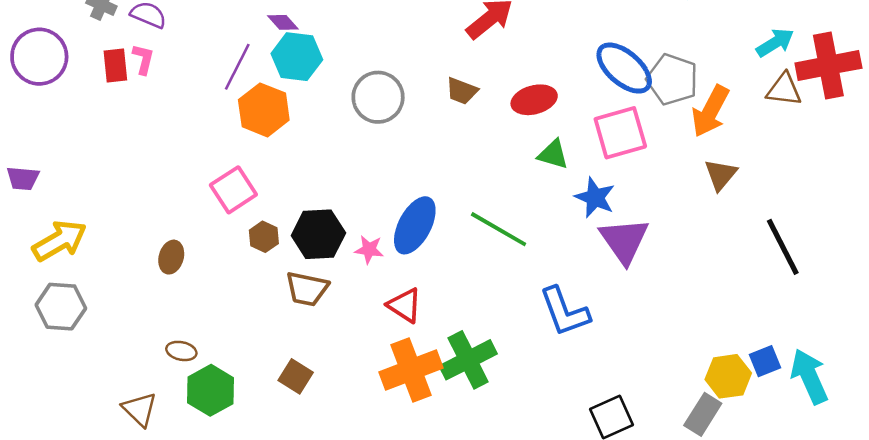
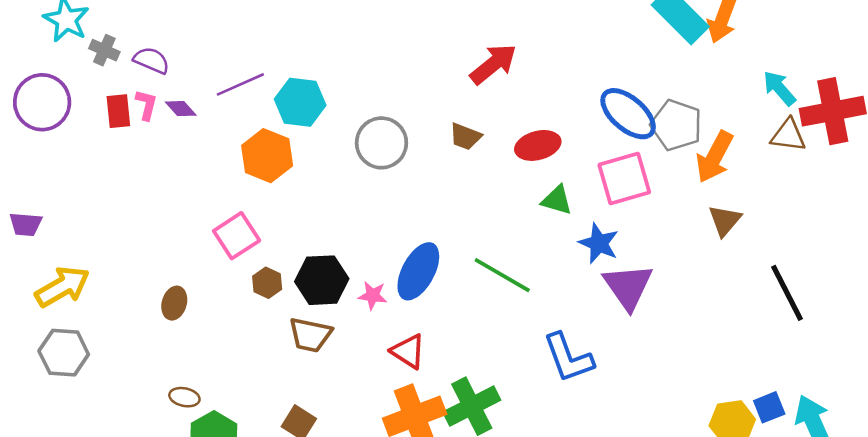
purple diamond: (283, 22) -> (181, 109), moved
cyan arrow: (775, 43) -> (779, 88), turned -99
purple line: (237, 67) -> (240, 84), moved, turned 39

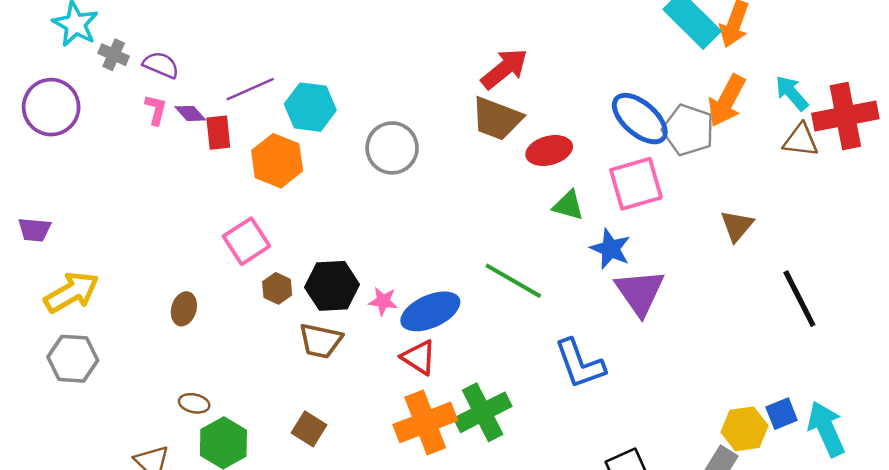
red rectangle: (118, 111) -> (218, 133), moved
brown trapezoid: (465, 137) -> (497, 119), moved, size x1.6
orange arrow: (715, 157) -> (727, 101), moved
blue ellipse: (418, 271) -> (430, 311), moved, turned 38

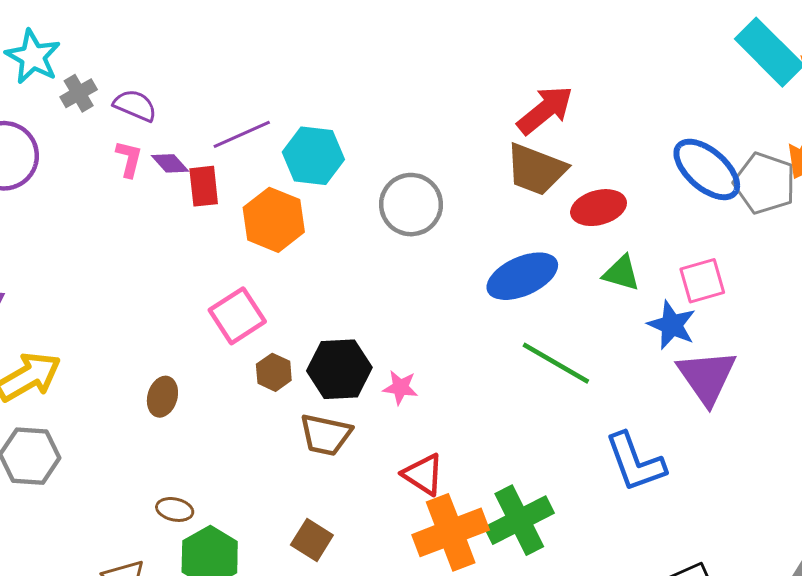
gray cross: (114, 55) -> (79, 93), turned 36
pink square: (636, 184) -> (702, 281), moved, size x0.7
blue ellipse: (430, 311) -> (522, 276), moved
red triangle: (419, 357) -> (423, 474), moved

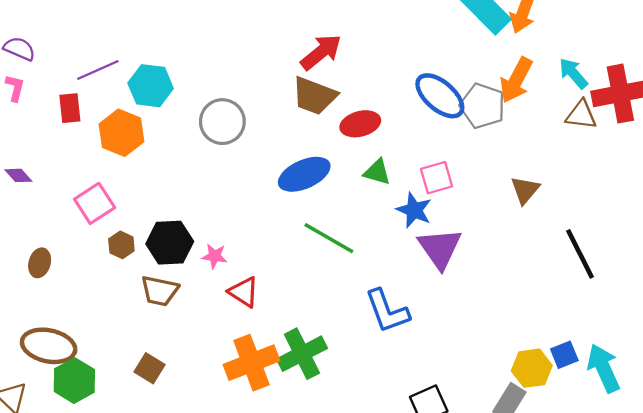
purple diamond: (170, 163) -> (18, 175), moved
red triangle: (423, 474) -> (244, 292), moved
brown ellipse: (175, 509) -> (49, 346), size x2.0

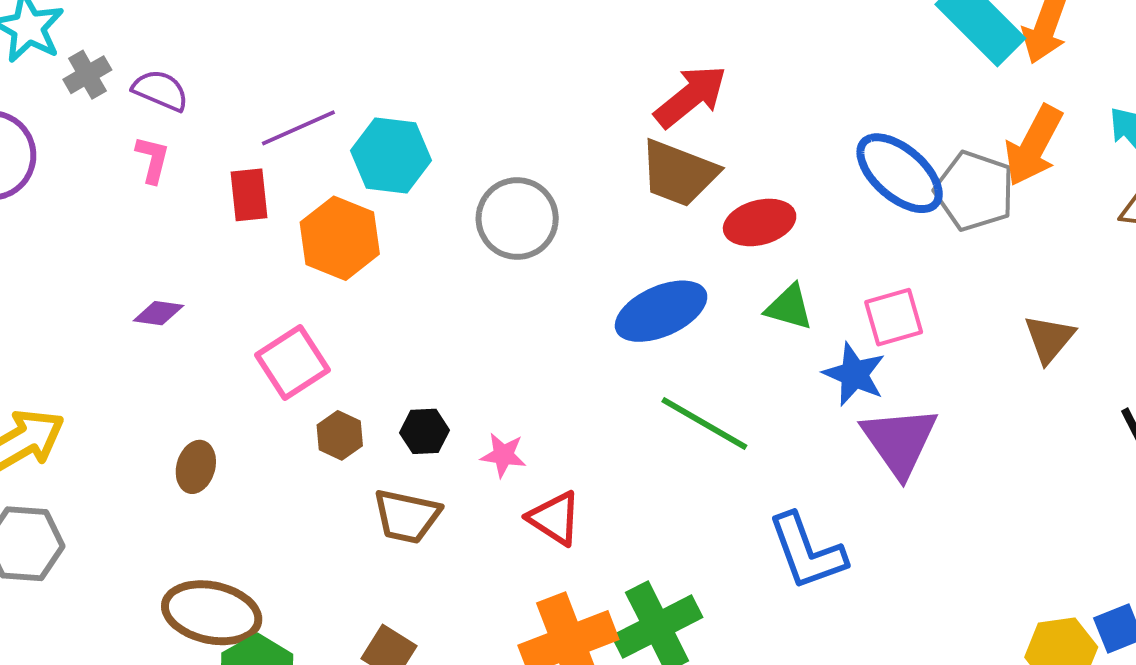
purple diamond: (18, 175) -> (158, 313), turned -40
black hexagon: (170, 243) -> (425, 431), size x0.6

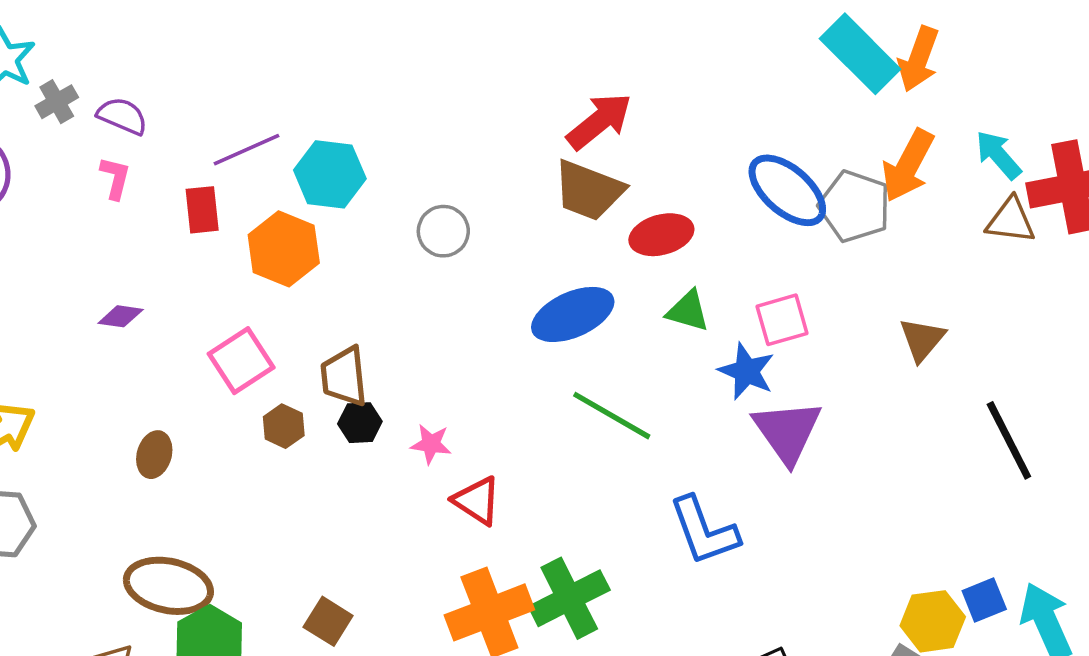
gray circle: (517, 219) -> (443, 231), size x0.7
brown trapezoid: (407, 516) -> (344, 377), moved, turned 72

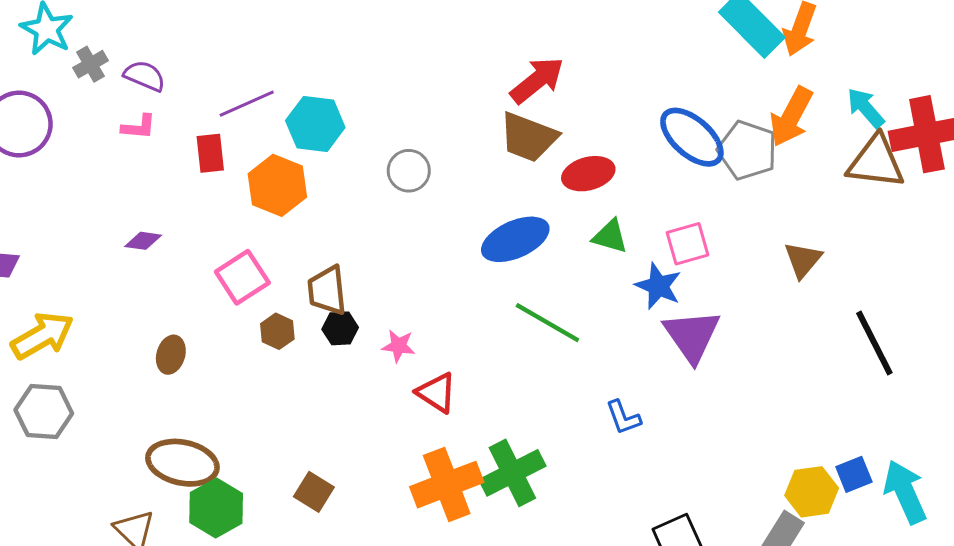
pink L-shape: (115, 178) -> (139, 127), turned 81
brown triangle: (1011, 221) -> (876, 162), size x1.4
blue L-shape: (704, 531) -> (623, 417), size x0.6

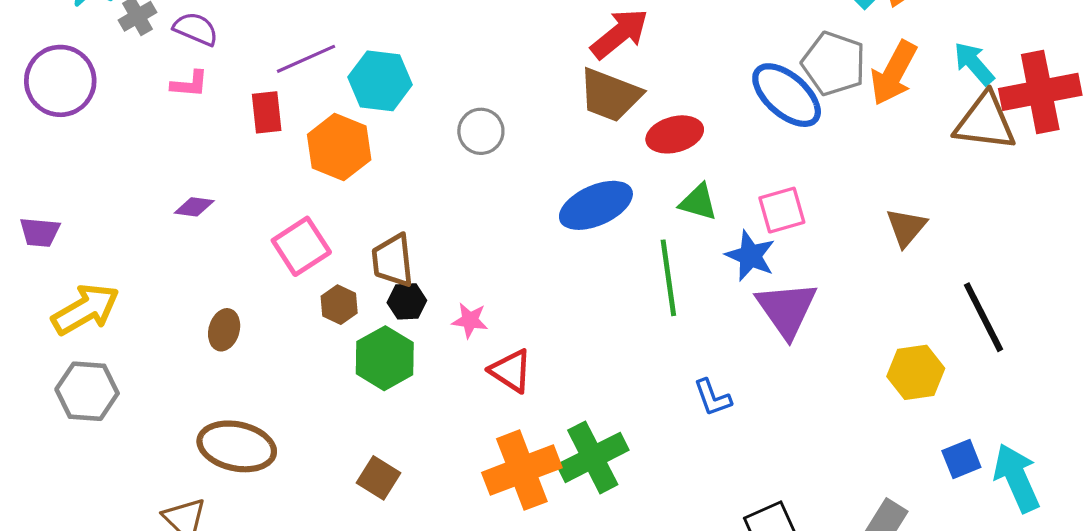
gray pentagon: (747, 150) -> (834, 64), moved
green line: (547, 323) -> (668, 278), moved, turned 52
yellow hexagon: (812, 492) -> (916, 372), moved
green hexagon: (216, 508) -> (385, 358), moved

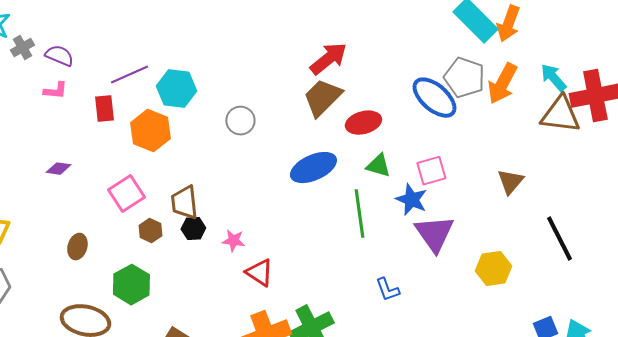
brown trapezoid: (610, 95) -> (322, 98), turned 114
green hexagon: (385, 358) -> (131, 285), moved
yellow hexagon: (916, 372) -> (493, 269), moved

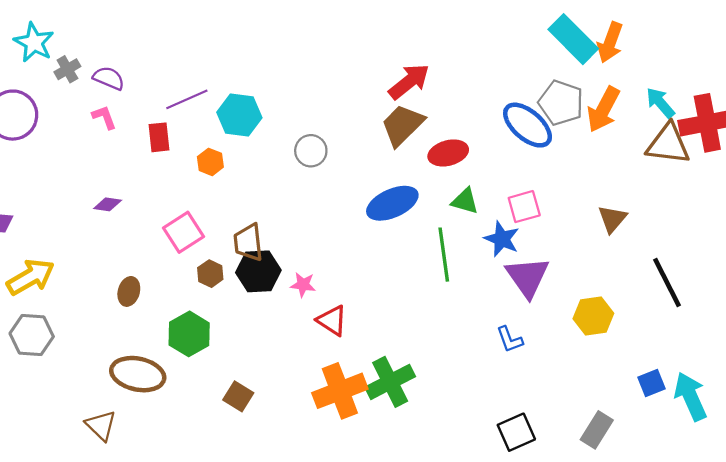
pink L-shape: (55, 91) -> (104, 117), turned -115
orange hexagon: (150, 131) -> (210, 162), size x0.6
black hexagon: (193, 229) -> (258, 271), size x1.6
blue L-shape: (387, 290) -> (510, 339), moved

